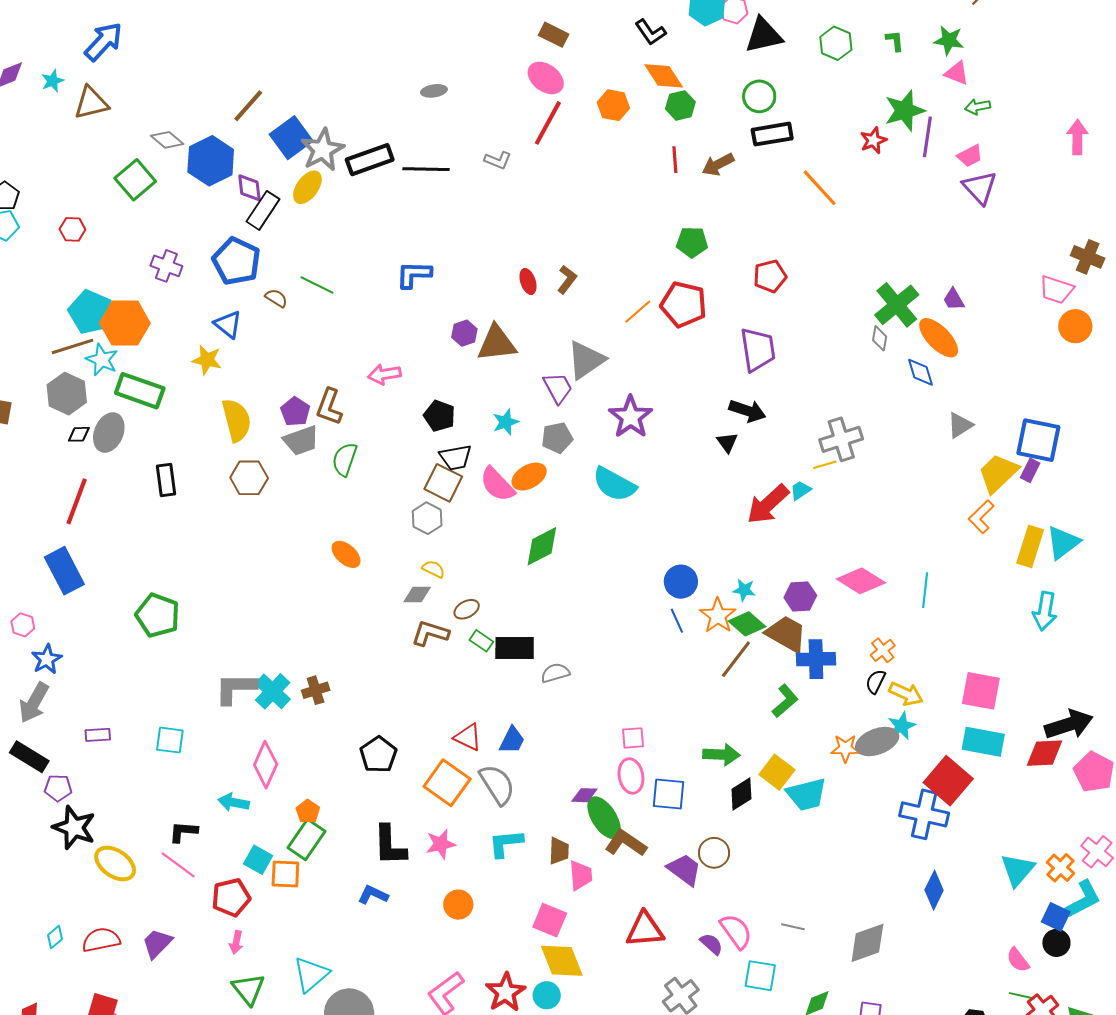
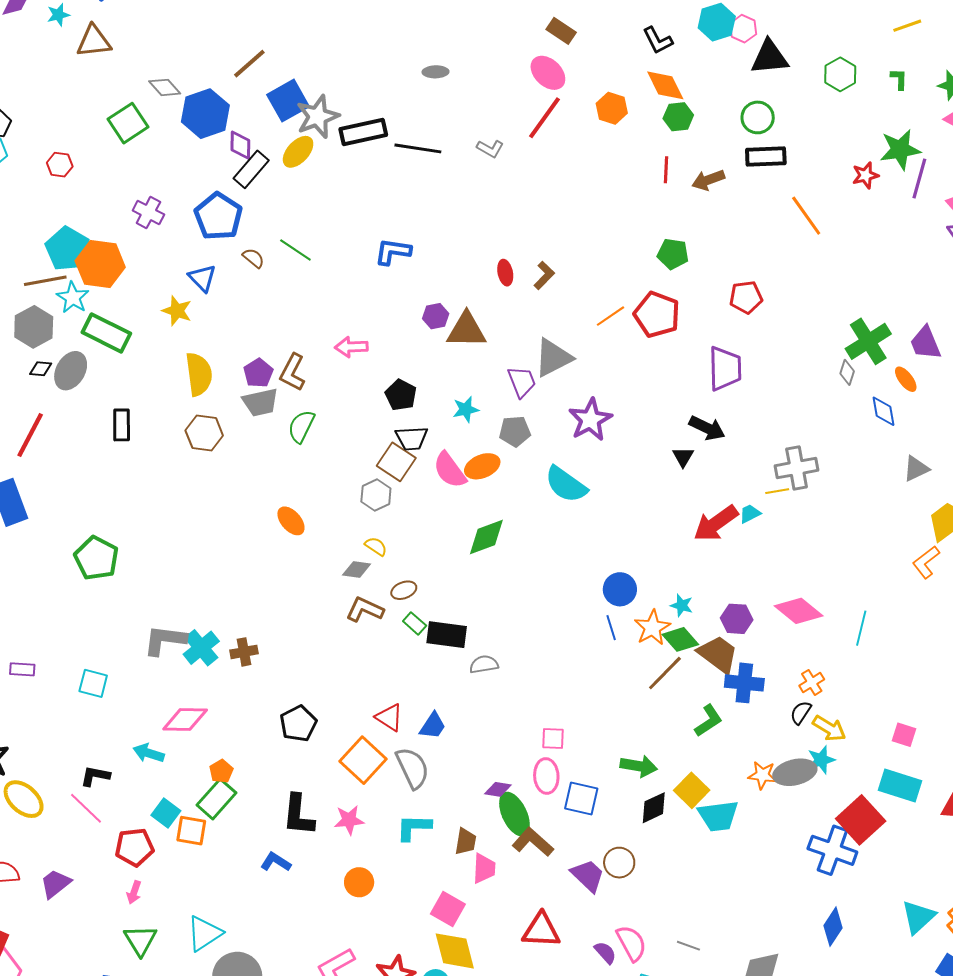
purple trapezoid: (954, 299) -> (925, 343), size x1.5
orange ellipse: (939, 338) -> (906, 379), size x0.6
pink square: (981, 691) -> (904, 735), size x0.6
pink diamond: (266, 765) -> (185, 720), turned 60

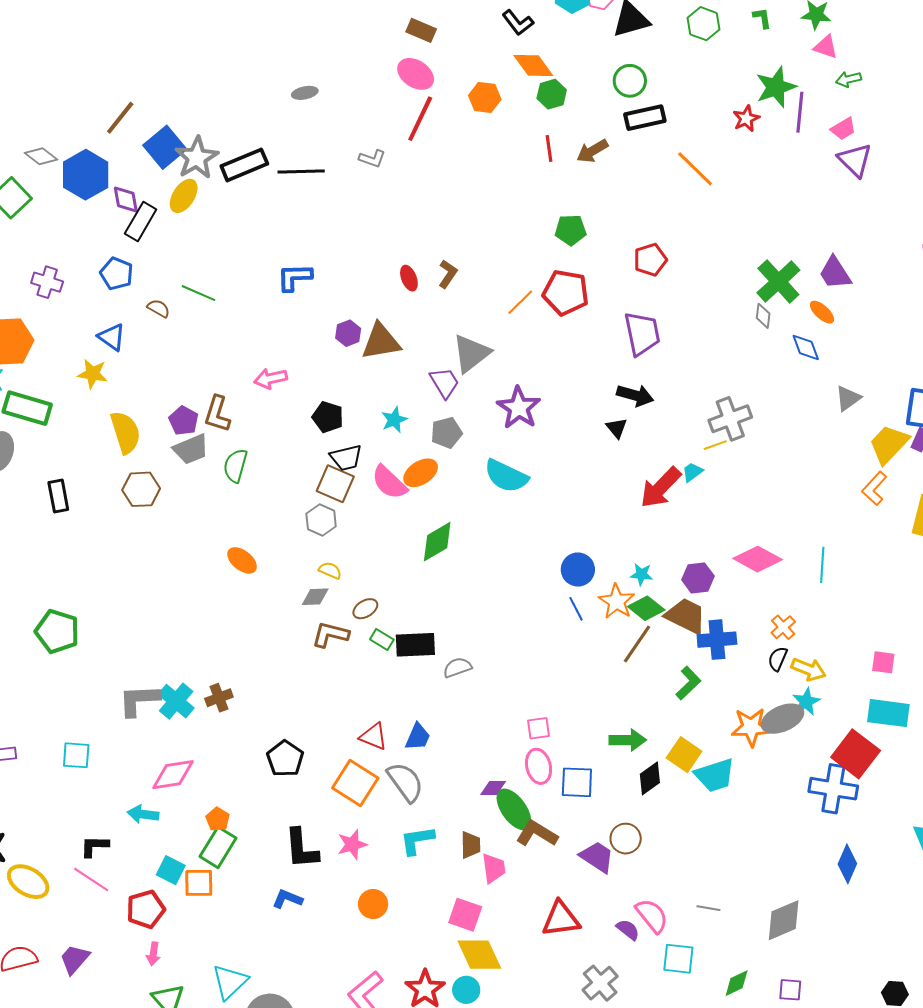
blue pentagon: (218, 216) -> (117, 274), size x0.7
orange star: (762, 775) -> (751, 727), size x1.4

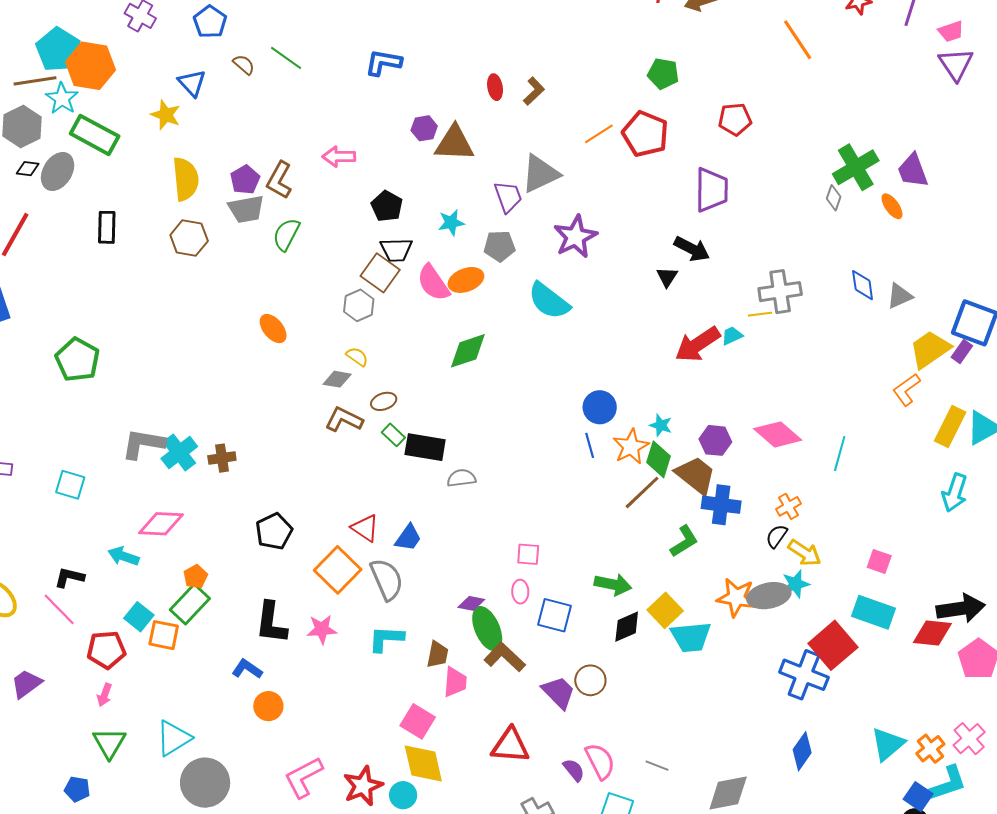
blue diamond: (806, 348) -> (863, 285), moved
green diamond: (646, 608) -> (658, 459), turned 57
pink ellipse: (539, 766) -> (520, 592), size x0.7
orange circle: (373, 904) -> (268, 706), moved

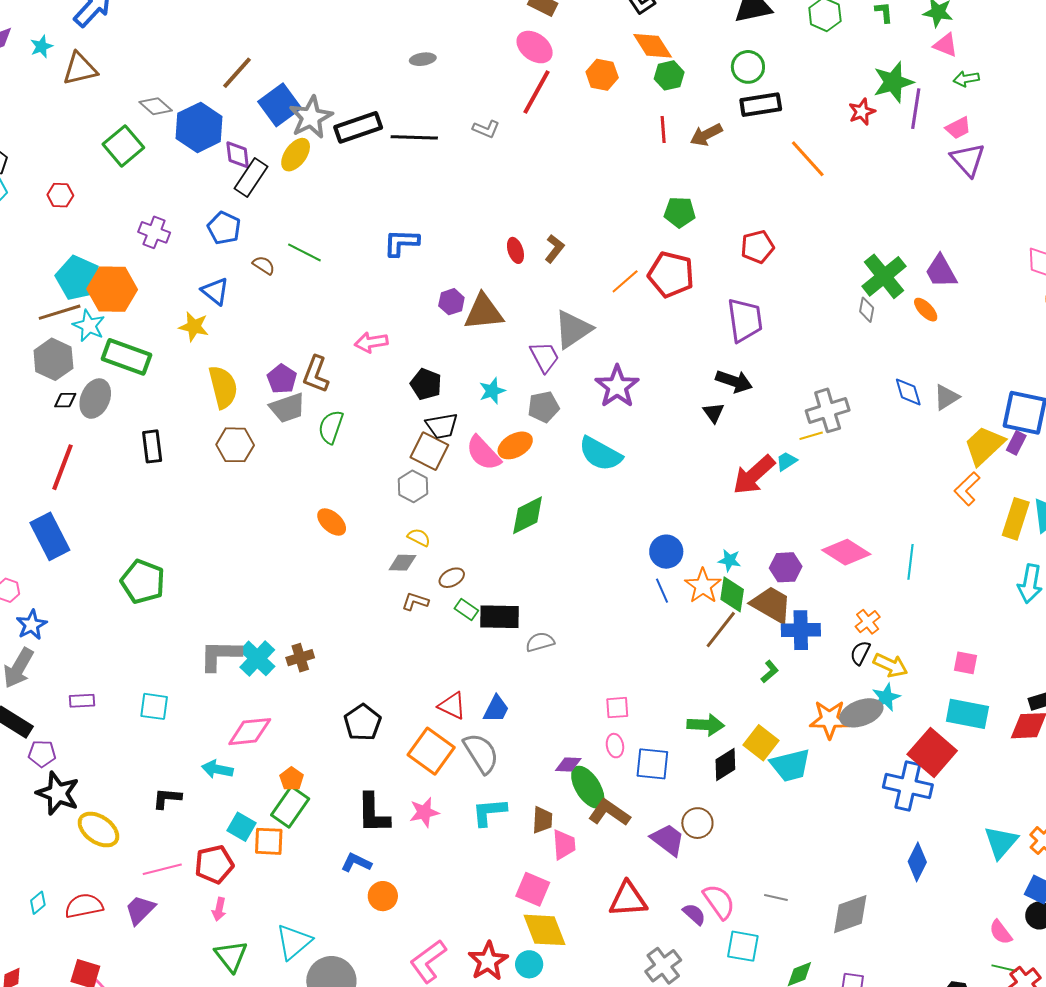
brown L-shape: (344, 419) -> (415, 601), size x0.7
green L-shape: (684, 541) -> (770, 672), size x0.7
pink line: (59, 609) -> (162, 869), moved, turned -51

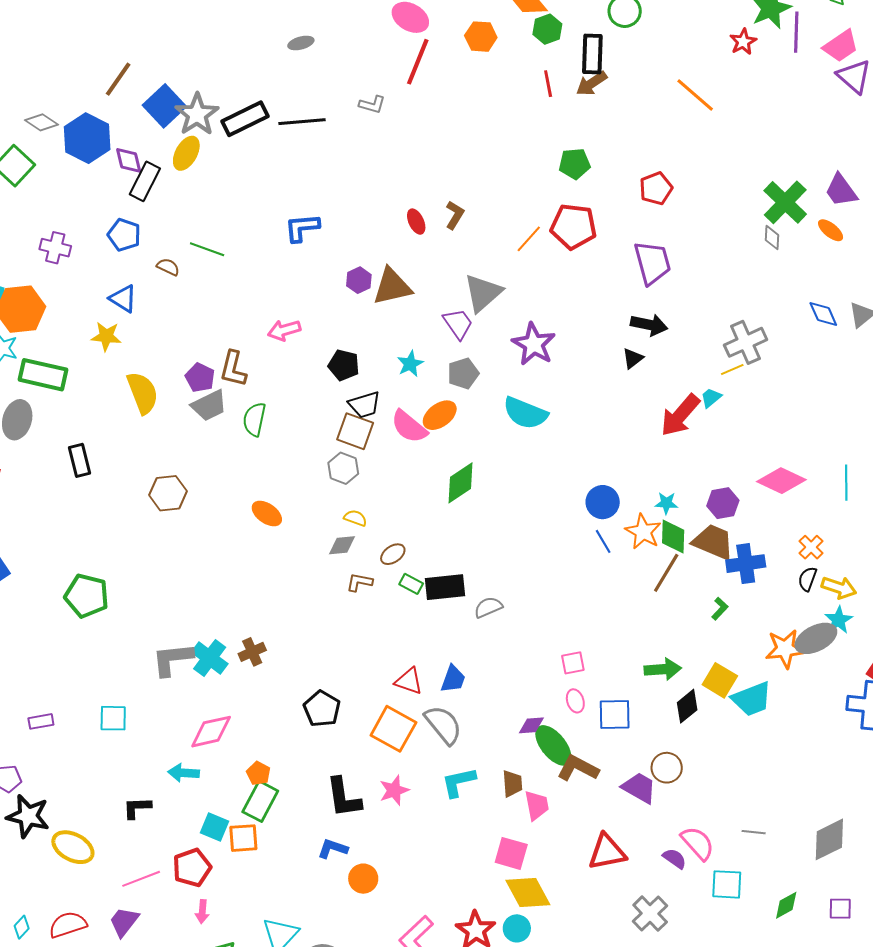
black rectangle: (761, 105) -> (592, 54), moved, turned -72
pink trapezoid: (958, 128) -> (841, 46), size x1.4
black triangle: (714, 413) -> (633, 358), turned 35
brown hexagon: (235, 445) -> (168, 493), moved

